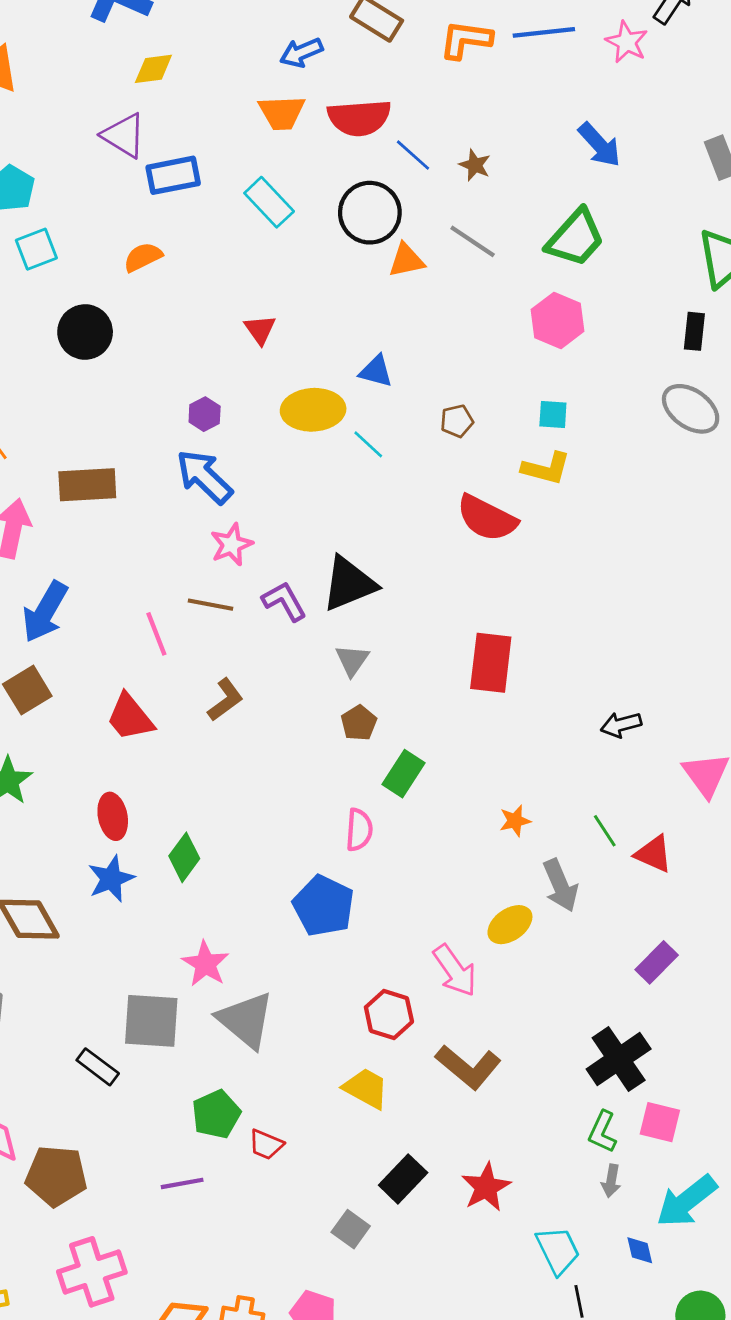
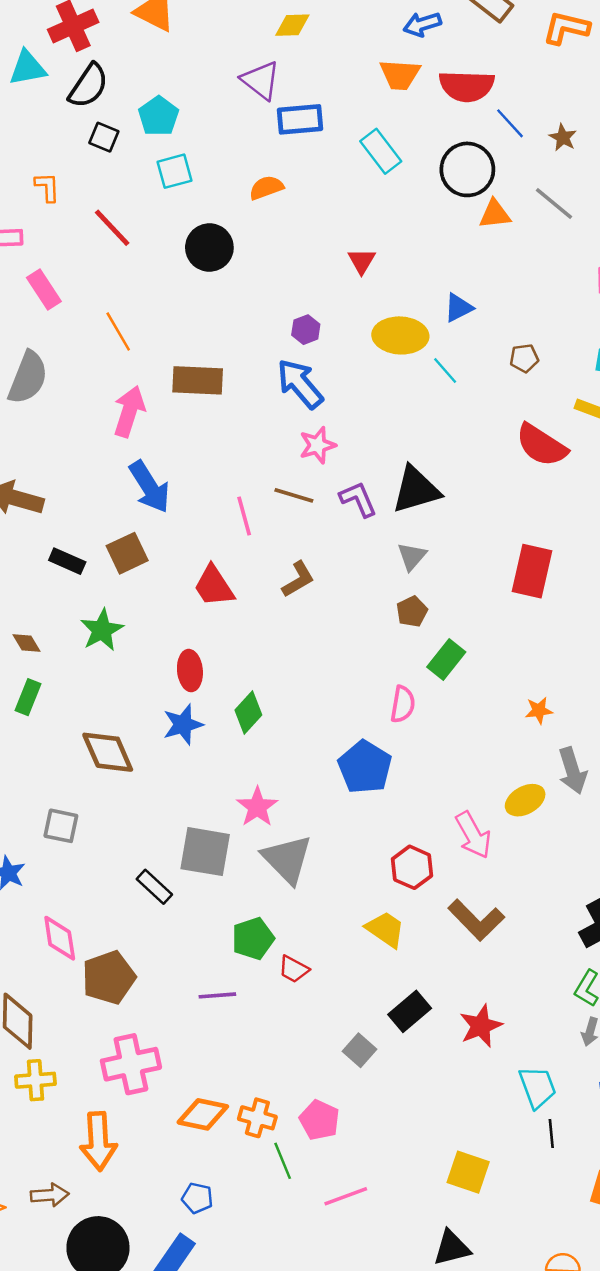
blue triangle: (376, 371) -> (458, 308), turned -48
blue arrow: (45, 612) -> (150, 487), turned -68
brown pentagon: (56, 1176) -> (109, 978), turned -30

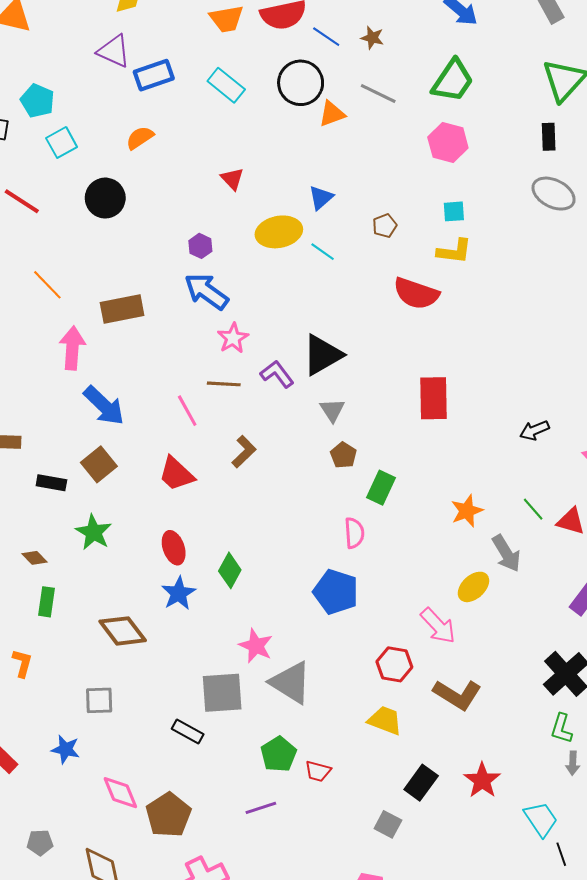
orange star: (539, 710) -> (467, 511), size x1.4

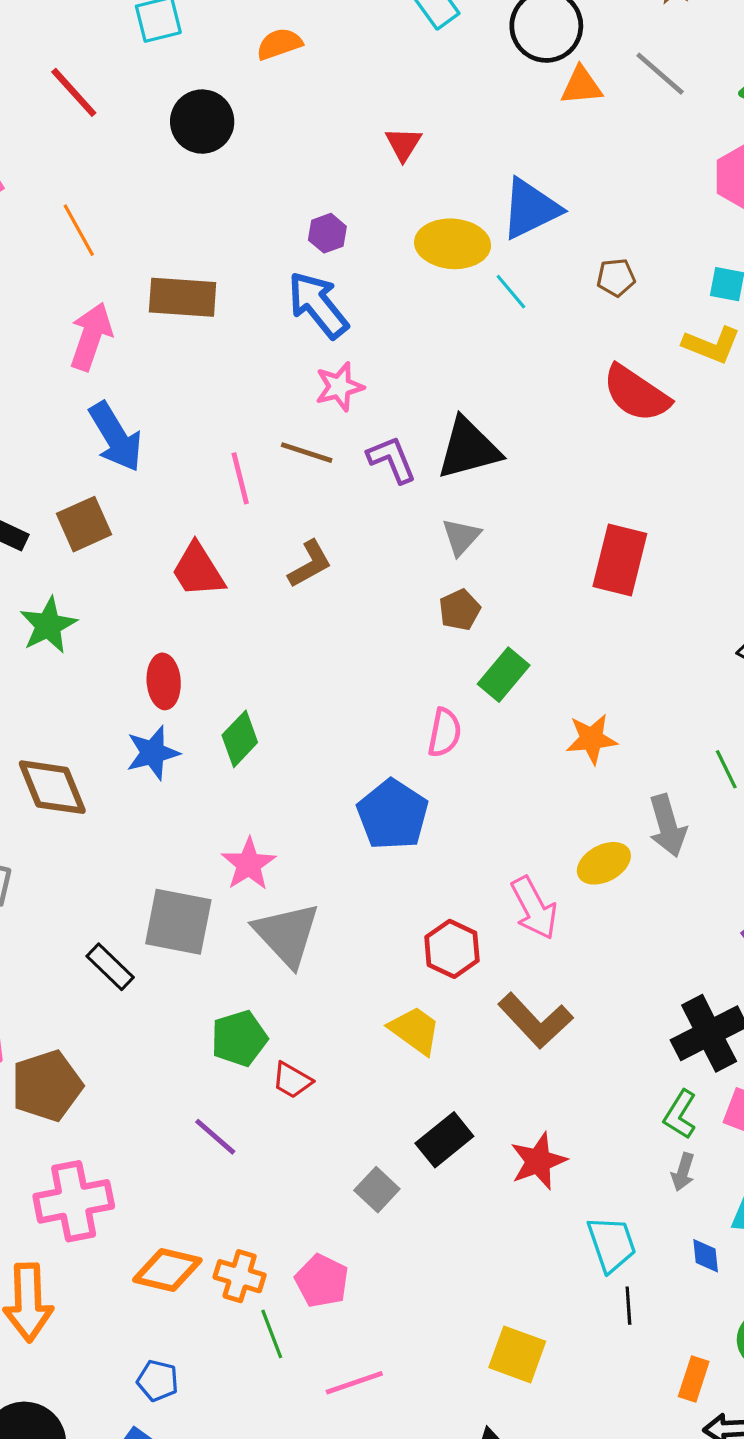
blue triangle: (321, 198) -> (530, 209), size x1.6
orange star: (467, 511) -> (592, 739), moved
purple line: (261, 808) -> (215, 1137), moved, turned 44

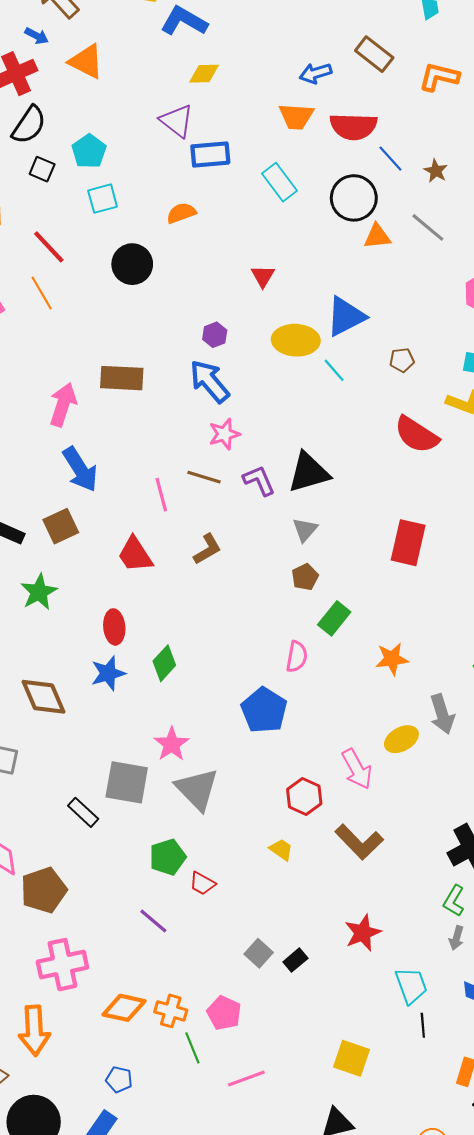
orange line: (79, 230) -> (42, 293), moved
yellow trapezoid: (415, 1030) -> (281, 850), size x0.7
black rectangle: (444, 1140) -> (295, 960), moved, size x0.7

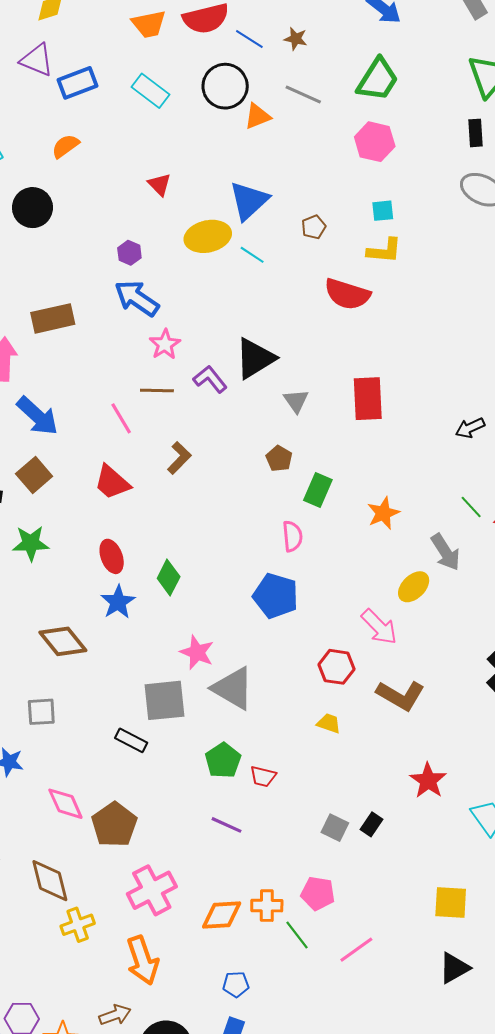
gray triangle: (305, 530) -> (296, 401), moved
green star: (39, 592) -> (31, 543), turned -30

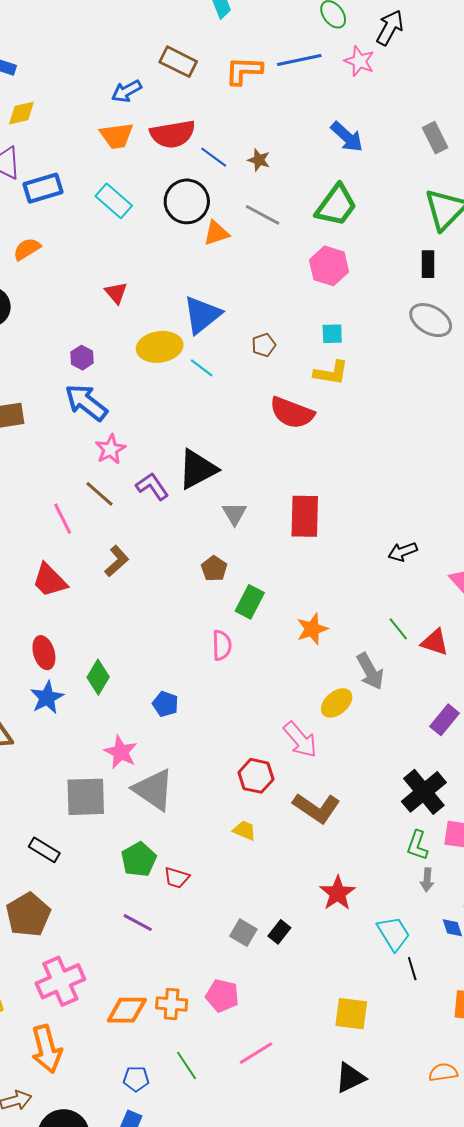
brown line: (157, 391) -> (99, 494), turned 36
blue pentagon: (276, 596) -> (165, 704), moved, size x0.6
black rectangle: (131, 740) -> (44, 850), moved
green line: (297, 935) -> (187, 1065), moved

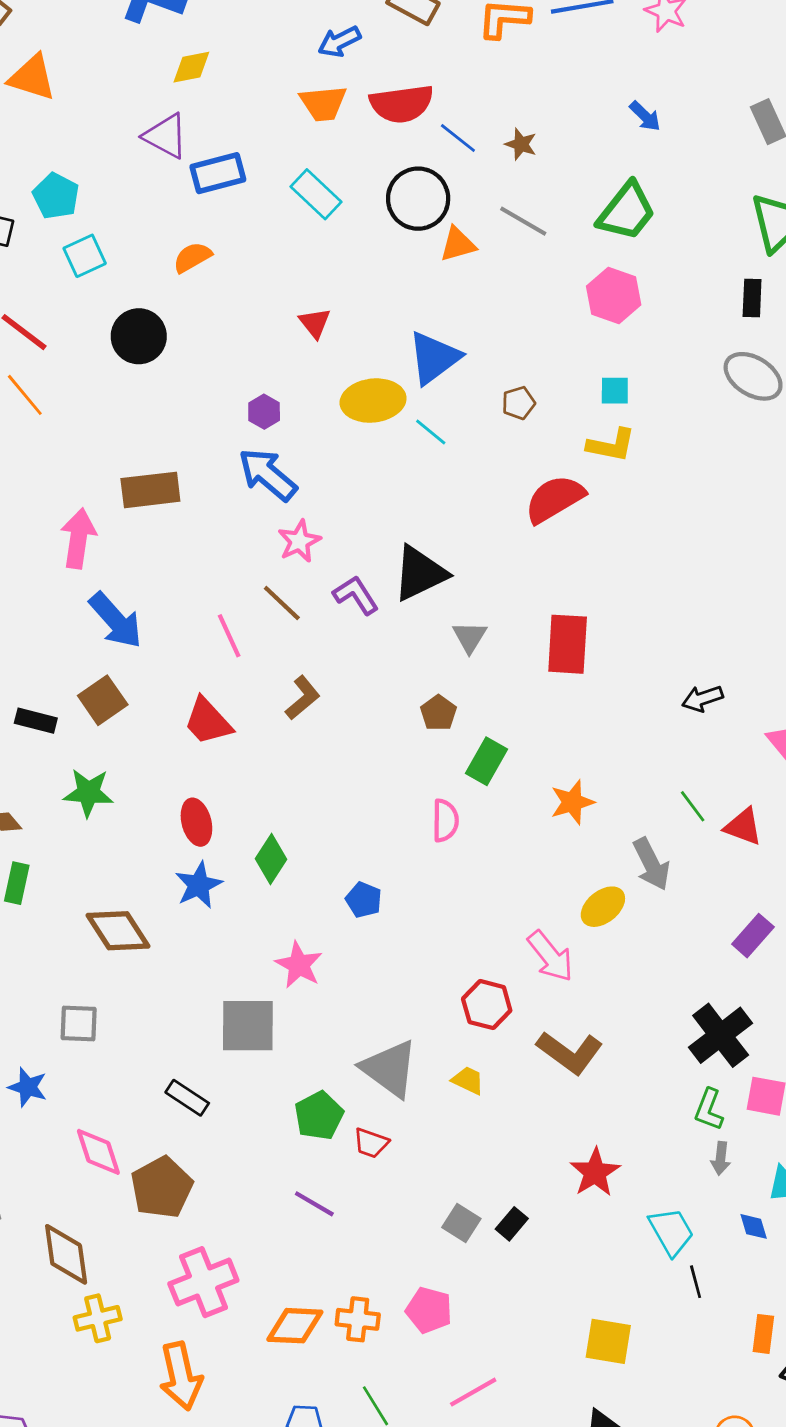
blue arrow: (347, 137) -> (645, 116), size x0.7
red semicircle: (292, 413) -> (555, 499), turned 126
gray triangle: (153, 790) -> (390, 1069), moved

